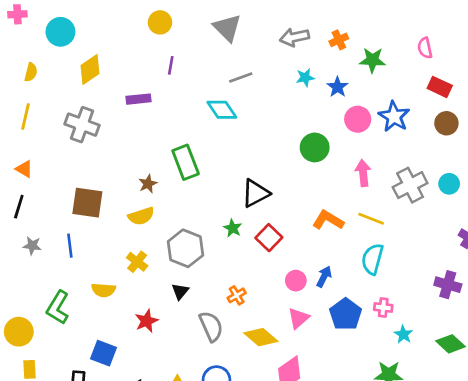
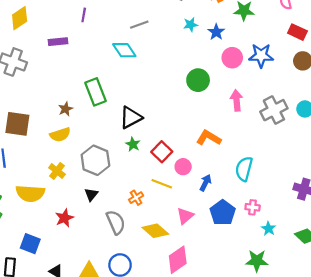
blue star: (394, 117) -> (261, 56), turned -30
black triangle: (255, 193) -> (131, 118), moved
yellow line: (371, 219) -> (162, 184), moved
pink circle: (296, 281) -> (183, 167), moved
yellow semicircle: (104, 290) -> (30, 193), size x1.5

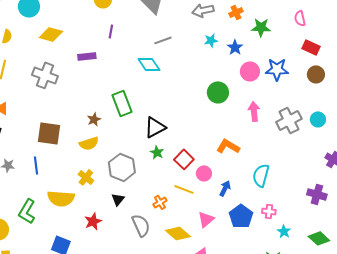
yellow diamond: (20, 18) -> (51, 34), turned 50

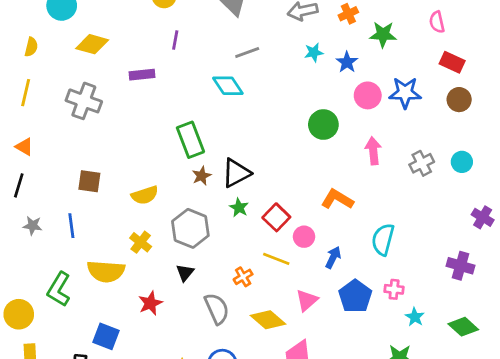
brown star: (94, 119) -> (202, 176), moved
gray cross: (289, 120) -> (422, 163), size x0.7
brown square: (49, 133) -> (89, 181), size x0.7

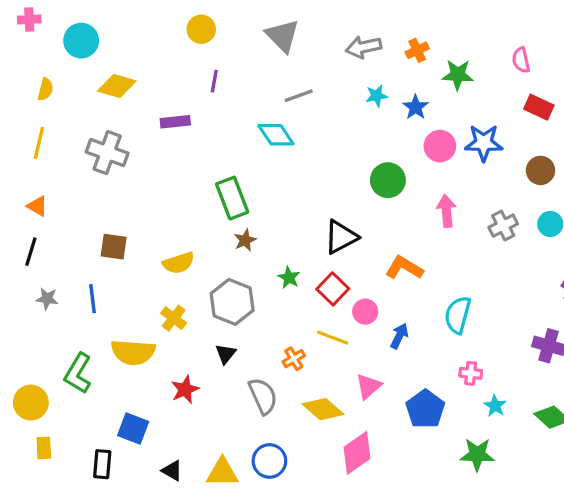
brown circle: (459, 100) -> (540, 170), moved
black triangle: (236, 173) -> (341, 237), moved
blue pentagon: (355, 296) -> (425, 409), moved

